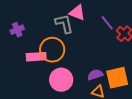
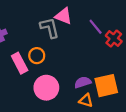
orange circle: (52, 50) -> (37, 56), size x0.6
pink rectangle: (36, 57) -> (20, 63), turned 66

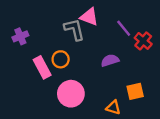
purple semicircle: (83, 82) -> (110, 60), moved
orange square: (106, 86) -> (135, 91), size x0.7

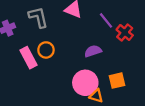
gray L-shape: (74, 29) -> (38, 17), moved
pink circle: (71, 94) -> (85, 83), moved

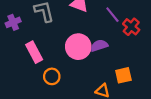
orange circle: (46, 50) -> (52, 76), moved
pink circle: (85, 83) -> (78, 47), moved

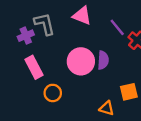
purple cross: (13, 22) -> (26, 36), moved
purple semicircle: (99, 46) -> (103, 60), turned 112

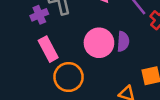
orange circle: (53, 93) -> (69, 77), size x1.5

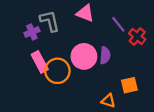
orange circle: (69, 77) -> (57, 71), moved

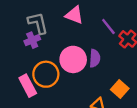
purple cross: (32, 32) -> (32, 40), moved
pink rectangle: (40, 62) -> (28, 86), moved
orange square: (129, 85) -> (120, 89), turned -35

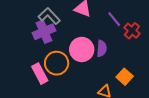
gray L-shape: (38, 23) -> (49, 16), turned -30
purple cross: (32, 40) -> (44, 32), size x1.5

